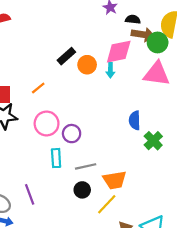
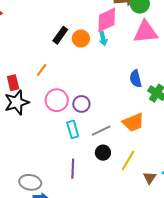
orange trapezoid: (115, 180) -> (133, 122), moved
purple line: (30, 194) -> (73, 169), moved, turned 36

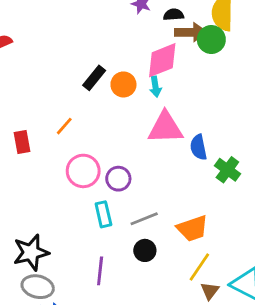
pink triangle: (146, 32) -> (165, 128), moved
black star: (17, 102) -> (31, 252), moved
orange trapezoid: (133, 122) -> (192, 228), moved
yellow line: (128, 160) -> (199, 267), moved

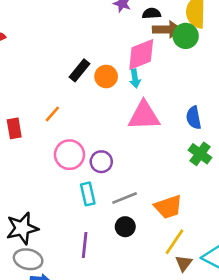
blue semicircle: (198, 147) -> (194, 118), moved

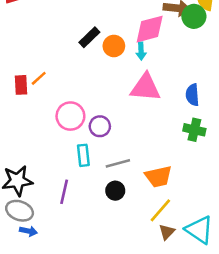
orange line: (52, 114) -> (39, 78), moved
green cross: (200, 154) -> (194, 130), turned -30
purple line: (85, 245) -> (64, 192), moved

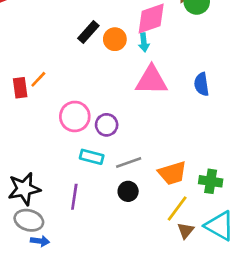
green cross: (194, 130) -> (211, 181), moved
cyan rectangle: (83, 155) -> (92, 157), turned -65

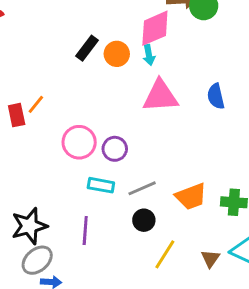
yellow line: (177, 208) -> (165, 254), moved
gray ellipse: (29, 220) -> (37, 260), turned -52

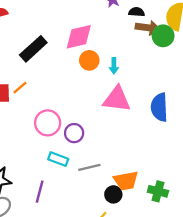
pink diamond: (155, 28) -> (79, 37), moved
black rectangle: (87, 48) -> (33, 49), moved, size x1.4
blue semicircle: (216, 96) -> (159, 107), size x1.4
black circle: (144, 220) -> (113, 194), moved

